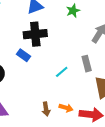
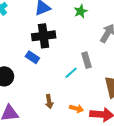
gray rectangle: (87, 64) -> (87, 60), moved
brown arrow: (46, 109) -> (49, 102), moved

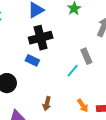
brown arrow: (49, 102) -> (47, 104), moved, turned 32
orange arrow: (76, 109) -> (83, 105), turned 48

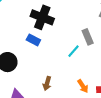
black cross: (41, 38) -> (42, 17), turned 35

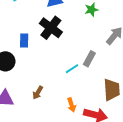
gray rectangle: (88, 37) -> (89, 59), turned 35
blue rectangle: (33, 40) -> (24, 41), moved, turned 48

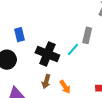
black cross: (51, 28) -> (47, 54), moved
orange arrow: (72, 105) -> (65, 87), moved

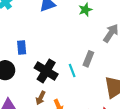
cyan line: (73, 49) -> (72, 70), turned -72

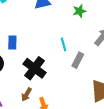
cyan line: (72, 70) -> (63, 44), moved

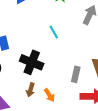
gray rectangle: (78, 60) -> (76, 74), moved

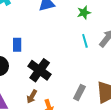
cyan line: (54, 32) -> (85, 41), moved

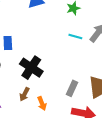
cyan line: (85, 41) -> (75, 36), turned -56

